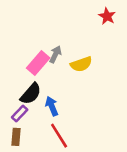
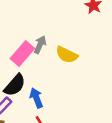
yellow semicircle: (81, 64) -> (67, 55), turned 45

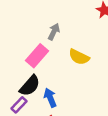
gray arrow: (40, 45) -> (54, 32), moved

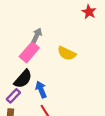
gray arrow: (54, 32) -> (37, 35), moved

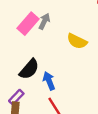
pink rectangle: (29, 52) -> (28, 24), moved
purple rectangle: (13, 96) -> (16, 97), moved

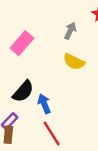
gray arrow: (44, 21) -> (70, 31), moved

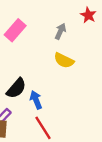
pink rectangle: (22, 43) -> (15, 30), moved

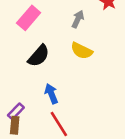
black semicircle: (16, 88) -> (39, 56), moved

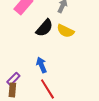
black semicircle: (39, 56) -> (44, 28), moved

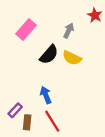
brown rectangle: (12, 90) -> (27, 122), moved

